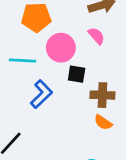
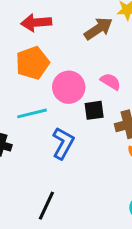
pink semicircle: (96, 36) -> (111, 82), moved

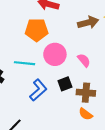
black square: (94, 110) -> (65, 84), moved, turned -32

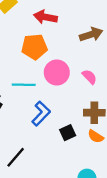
black square: (65, 84) -> (68, 133), moved

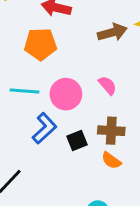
pink circle: (57, 72) -> (66, 94), moved
black square: (68, 133) -> (77, 141), moved

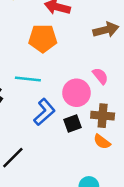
pink circle: (66, 94) -> (76, 93), moved

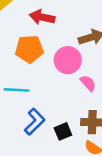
pink circle: (76, 93) -> (68, 60), moved

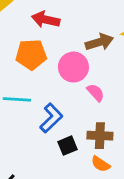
blue L-shape: (35, 122) -> (51, 118), moved

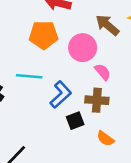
brown arrow: (99, 42) -> (107, 25), turned -125
brown cross: (100, 136) -> (97, 100), moved

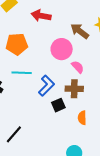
orange pentagon: (44, 35) -> (17, 44), moved
orange semicircle: (105, 139) -> (82, 118), turned 56

